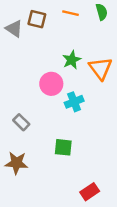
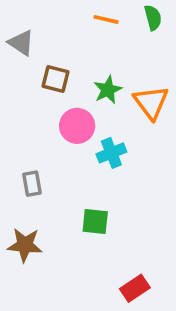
brown square: (37, 19) -> (55, 79), moved
gray rectangle: (21, 122) -> (32, 184), turned 35

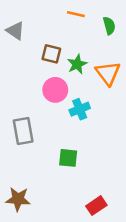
green semicircle: (153, 18) -> (109, 26), moved
brown square: (55, 79) -> (51, 54), moved
gray rectangle: (32, 184) -> (23, 131), size x1.5
brown star: (25, 245) -> (18, 199), moved

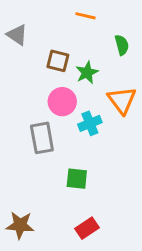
green semicircle: (109, 26) -> (122, 45), moved
orange triangle: (108, 73) -> (122, 100), moved
gray rectangle: (23, 131) -> (42, 138), moved
red rectangle: (96, 206) -> (87, 228), moved

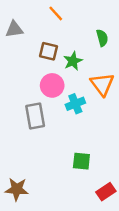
orange line: (85, 16) -> (56, 13), moved, turned 35
gray triangle: (17, 35) -> (14, 29), turned -42
green square: (77, 179) -> (81, 161), moved
red rectangle: (87, 228) -> (106, 192), moved

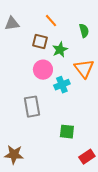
orange line: (56, 13) -> (51, 21), moved
gray rectangle: (35, 116) -> (32, 107), moved

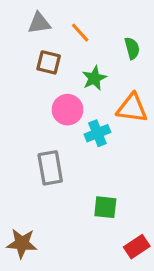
gray triangle: (12, 24) -> (39, 23), moved
brown square: (40, 42) -> (49, 62), moved
orange triangle: (84, 69) -> (132, 108), turned -45

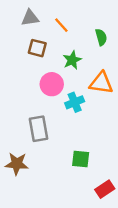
brown star: (22, 243) -> (17, 164), moved

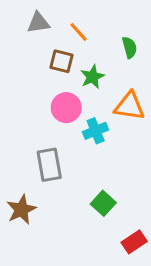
brown square: (37, 48) -> (62, 61), moved
green square: (81, 159) -> (103, 203), turned 36
brown star: (17, 164) -> (21, 210), turned -30

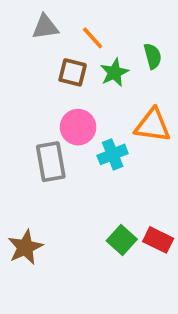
green star: (92, 77) -> (114, 72), moved
gray rectangle: (49, 165) -> (51, 162), moved
red rectangle: (134, 242) -> (158, 240), moved, turned 60

